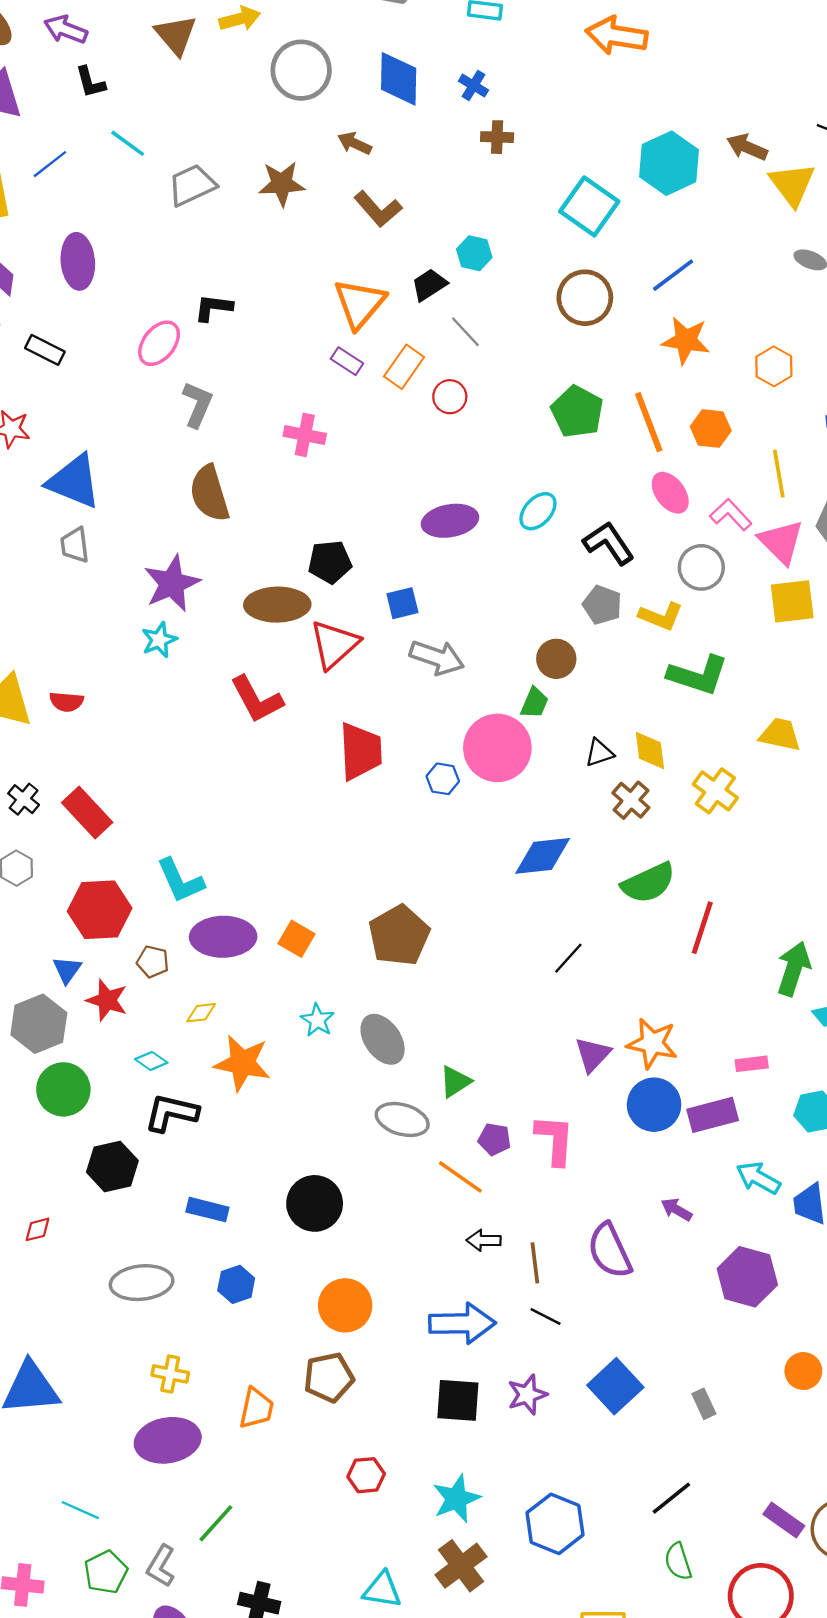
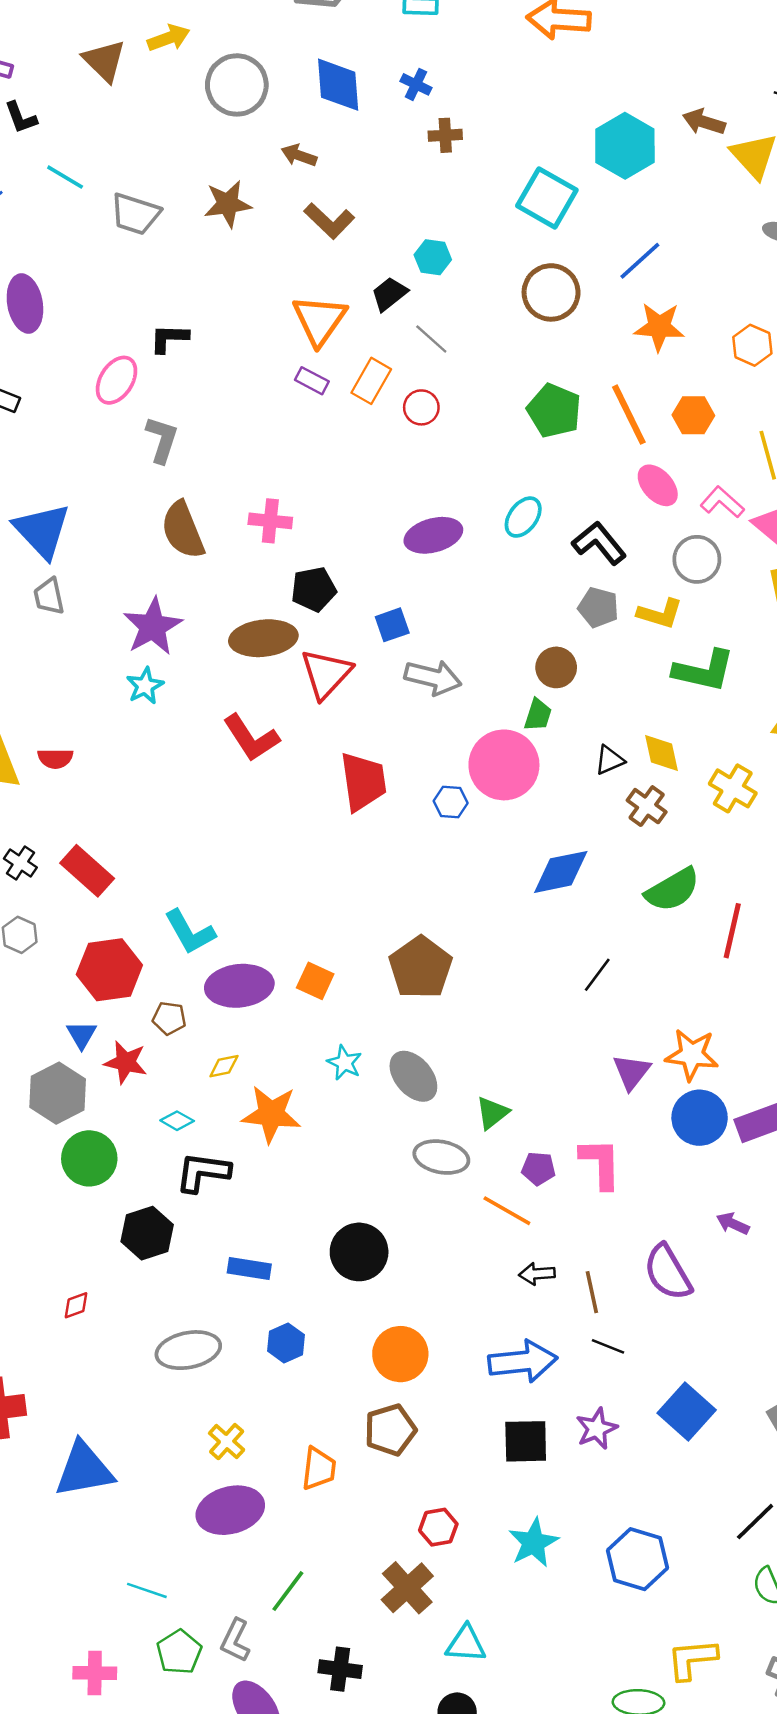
gray trapezoid: (192, 185) -> (135, 214), turned -132
pink cross: (305, 435) -> (270, 521), moved
blue triangle: (74, 481) -> (42, 531), turned 30
yellow cross: (170, 1374) -> (227, 1442), turned 36
brown cross: (461, 1566) -> (407, 1588), moved

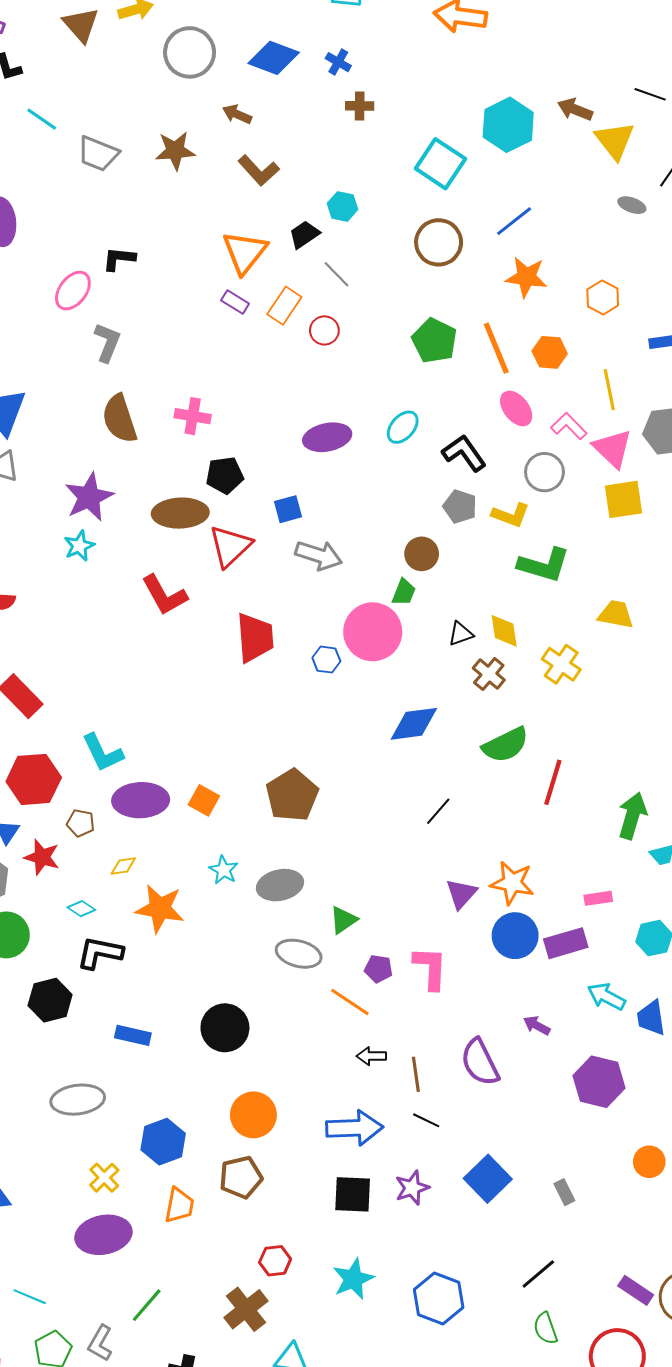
blue diamond: (338, 85) -> (274, 58), turned -69
gray ellipse: (413, 1076) -> (280, 885), turned -66
blue hexagon: (286, 1343) -> (163, 1142), moved, size x1.4

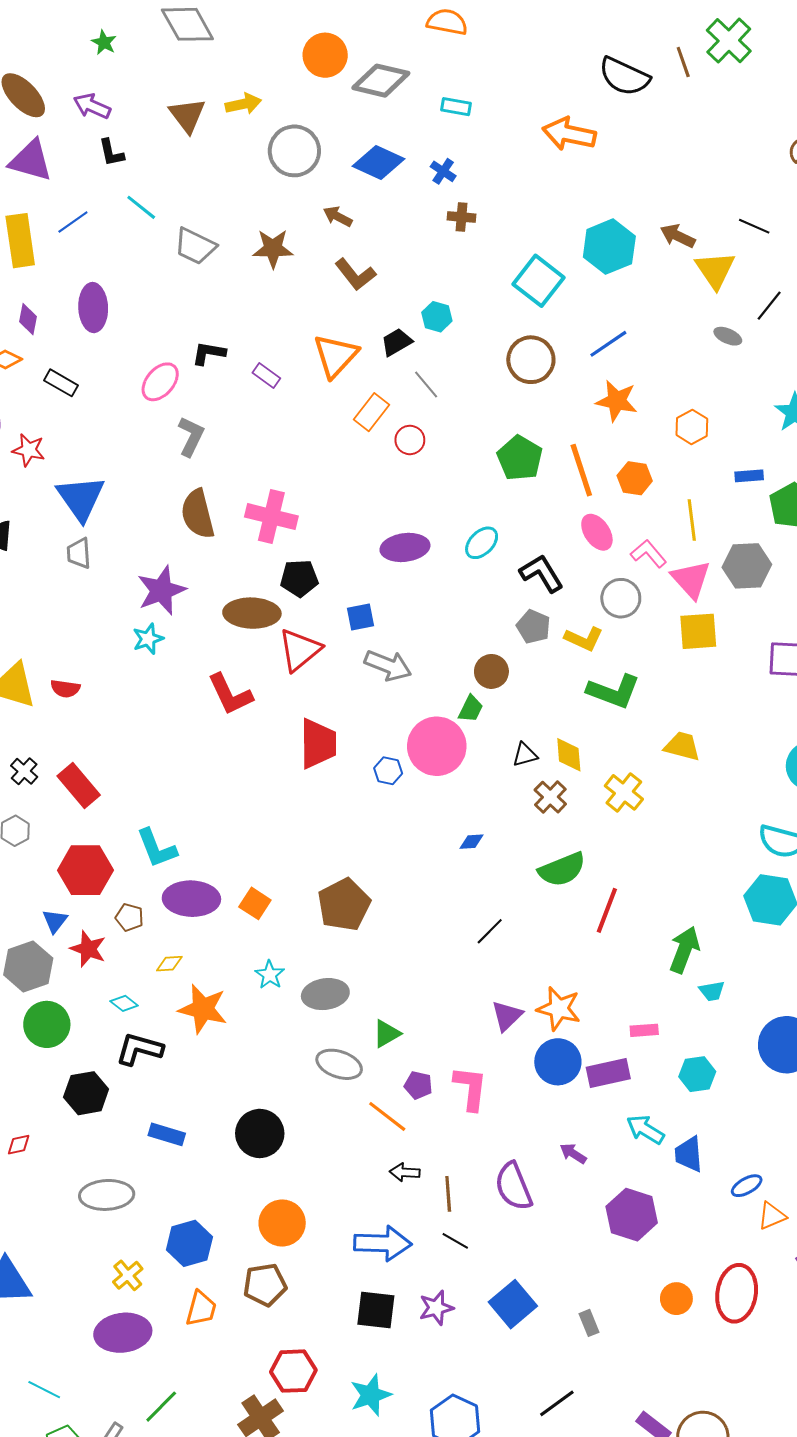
purple rectangle: (235, 302) -> (266, 375), moved
pink cross: (193, 416) -> (271, 517), size x1.4
blue diamond: (414, 724) -> (471, 842), size x0.5
red hexagon: (275, 1261) -> (293, 1371), size x1.4

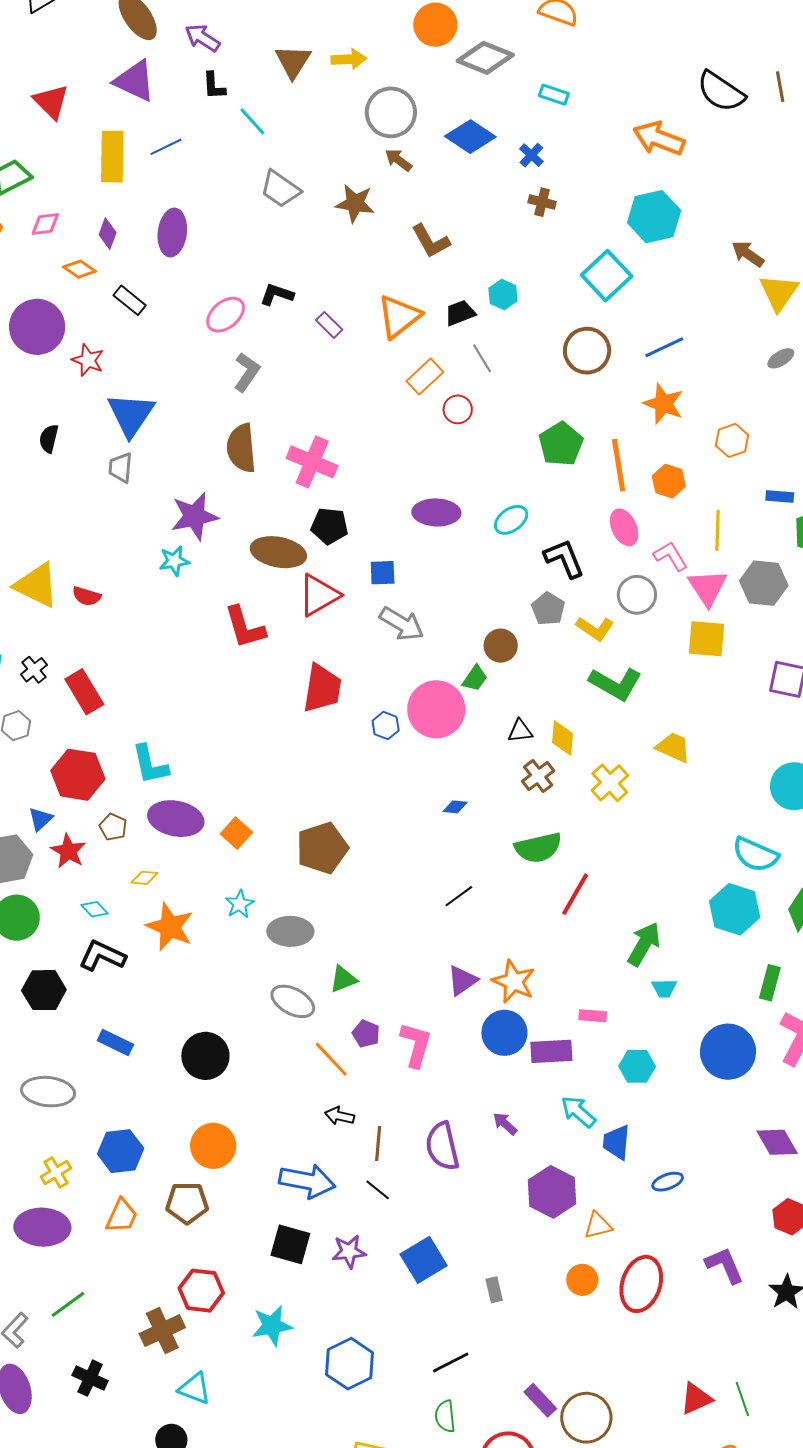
cyan line: (141, 207) -> (252, 121), moved
brown arrow: (338, 217) -> (398, 160), moved
cyan hexagon: (609, 247) -> (654, 217), moved
gray ellipse: (728, 336) -> (781, 358), turned -64
orange triangle: (772, 1216) -> (598, 1225), moved

